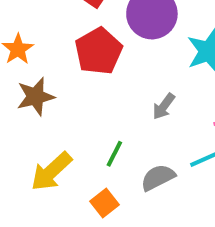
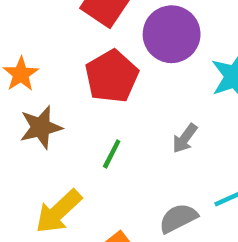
green line: (114, 154) -> (112, 154), moved

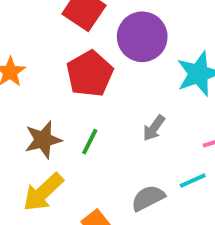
brown star: (41, 127) -> (43, 140), moved

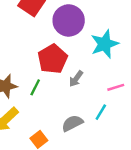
red pentagon: (90, 74) -> (53, 59), moved
cyan line: (193, 181) -> (101, 112), turned -35

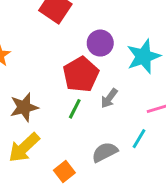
purple circle: (69, 20) -> (100, 43), moved, size x0.7
green line: (35, 87) -> (75, 109), moved

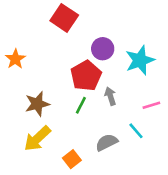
gray arrow: (109, 98) -> (110, 96), turned 126
cyan line: (139, 139) -> (136, 131), turned -72

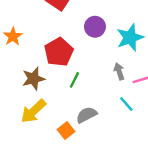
red pentagon: (86, 76) -> (59, 52), moved
gray arrow: (110, 96) -> (119, 71), moved
gray semicircle: (107, 142) -> (87, 115), moved

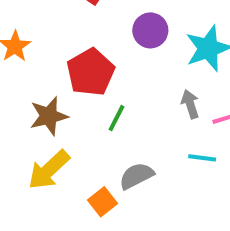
cyan line: (126, 104) -> (202, 158), turned -42

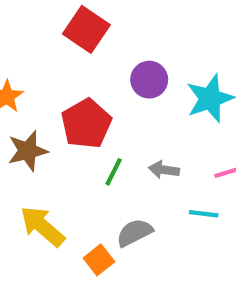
gray arrow: (190, 104) -> (164, 170), moved, turned -64
brown star: (49, 116) -> (28, 151), moved
yellow arrow: (49, 170) -> (42, 226), turned 84

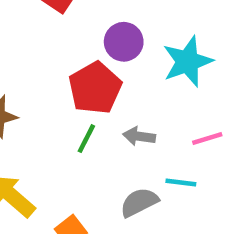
red pentagon: (86, 124) -> (95, 88), moved
gray semicircle: (135, 233) -> (139, 202), moved

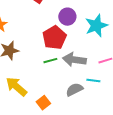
gray arrow: (139, 136) -> (74, 60), size x1.6
green line: (86, 139) -> (50, 61), turned 48

